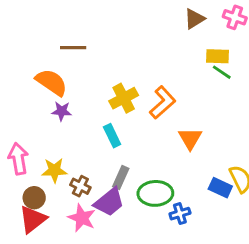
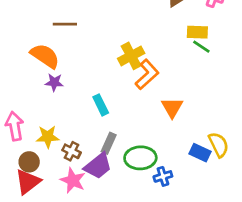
yellow cross: (124, 98) -> (131, 56), moved

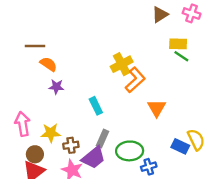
brown line: (65, 24) -> (35, 46), moved
orange semicircle: (45, 56) -> (48, 64), size x0.7
brown cross: (72, 151) -> (71, 145), turned -35

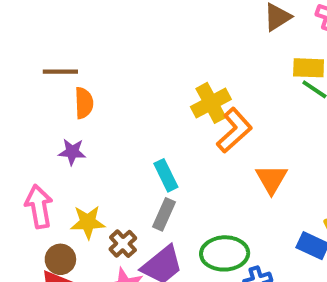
orange semicircle: (48, 64) -> (84, 103), turned 54
purple star: (56, 87) -> (72, 152), moved
gray rectangle: (103, 139) -> (164, 214), moved
brown cross: (71, 145) -> (123, 244), turned -35

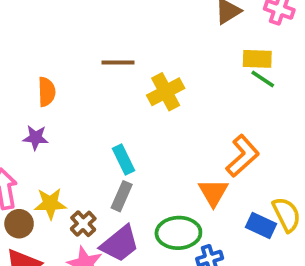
brown line: (60, 72) -> (118, 62), moved
orange L-shape: (234, 130) -> (243, 156), moved
orange triangle: (271, 179) -> (213, 193), moved
brown circle: (60, 259) -> (19, 224), moved

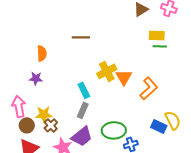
green line: (263, 79) -> (160, 46), turned -32
yellow cross: (166, 92) -> (107, 71), moved
orange triangle: (213, 193) -> (124, 77), moved
brown cross: (83, 224) -> (51, 125), moved

